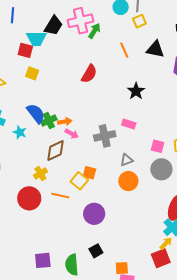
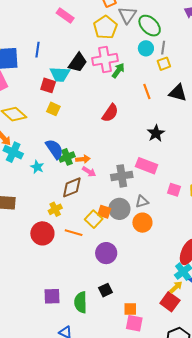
pink rectangle: (129, 124) -> (147, 166), size x1.5
gray circle: (161, 169) -> (119, 209), moved
red square: (161, 258) -> (170, 302), turned -36

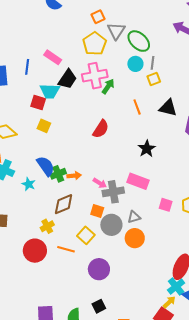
pink rectangle: (65, 15) -> (53, 57), moved
pink arrow: (89, 172) -> (100, 183), moved
orange square: (104, 212) -> (97, 211), moved

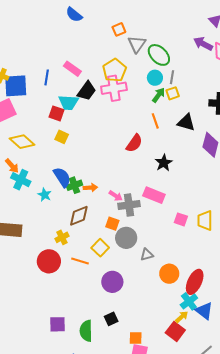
yellow pentagon: (95, 44) -> (114, 70), moved
green arrow: (108, 86) -> (158, 95), moved
red semicircle: (101, 129) -> (134, 143), moved
gray triangle: (134, 217) -> (147, 255), moved
orange circle: (135, 238) -> (169, 274), moved

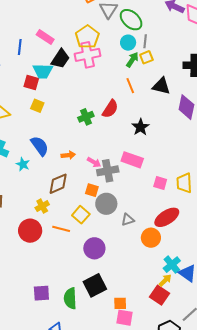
green cross: (74, 185) -> (86, 117), moved
red ellipse: (195, 282) -> (167, 217), moved, turned 35
black square: (111, 319) -> (95, 285), size x1.6

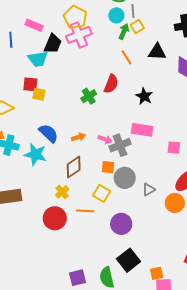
red square: (31, 83) -> (30, 84), moved
cyan star: (23, 164) -> (35, 154), size x1.6

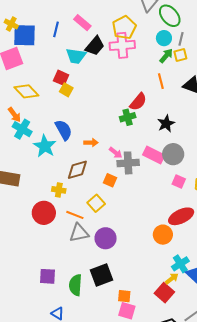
green cross: (89, 96) -> (128, 117), moved
gray circle: (125, 178) -> (173, 154), moved
gray triangle: (149, 190) -> (79, 233), moved, size x1.5
yellow cross: (62, 192) -> (59, 190), turned 32

